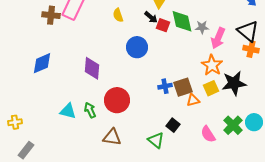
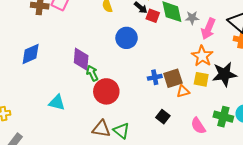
yellow square: (211, 88) -> (201, 79), turned 35
green arrow: (90, 110) -> (92, 73), moved
green cross: (233, 125) -> (223, 117), turned -30
green triangle: (156, 140) -> (121, 131), moved

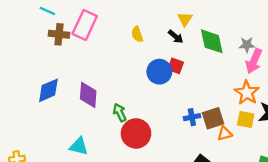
red square: (153, 16) -> (176, 66), moved
gray star: (192, 18) -> (247, 45), moved
purple diamond: (81, 59) -> (88, 95), moved

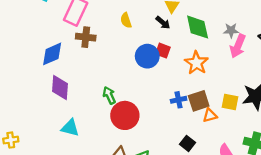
brown cross: (59, 34) -> (86, 37), moved
blue diamond: (48, 90) -> (52, 54), moved
orange star: (247, 93) -> (196, 63), moved
purple diamond: (88, 95) -> (60, 87), moved

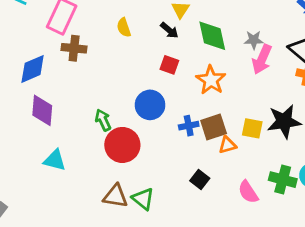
blue circle: (147, 56) -> (150, 105), moved

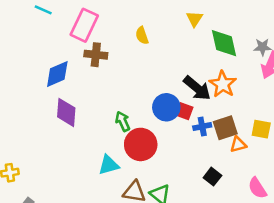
black arrow: (169, 30) -> (197, 88), moved, size x1.6
red square: (169, 65) -> (184, 111), moved
cyan triangle: (55, 160) -> (109, 165), moved, turned -30

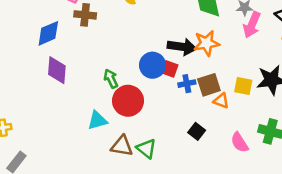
orange star: (223, 84) -> (206, 43), turned 30
black arrow: (197, 88) -> (182, 47), turned -32
orange triangle: (238, 144) -> (221, 101), turned 35

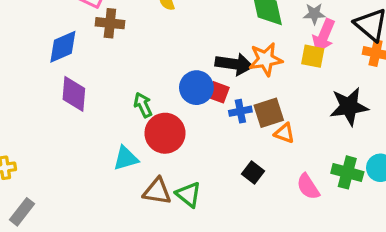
yellow square: (243, 86) -> (313, 56), moved

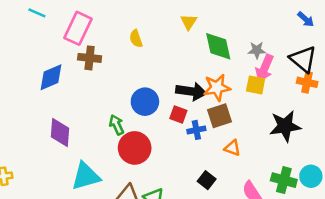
blue circle: (196, 88) -> (145, 102), moved
purple diamond: (74, 94) -> (60, 133), moved
brown square: (269, 113) -> (220, 116), moved
cyan triangle: (126, 158) -> (86, 176), moved, size x1.4

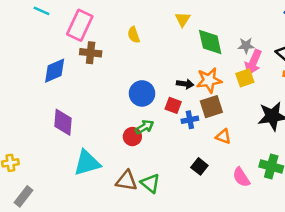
yellow square: (256, 85) -> (245, 78), turned -30
black arrow: (191, 91) -> (185, 84), size x0.6
green arrow: (117, 125) -> (144, 127), moved, turned 84
red circle: (135, 148) -> (132, 137), size x0.6

